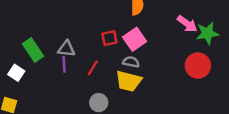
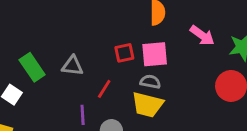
pink arrow: (187, 24) -> (202, 36), moved
pink square: (135, 39) -> (155, 54), turned 30
purple line: (64, 64) -> (83, 115), moved

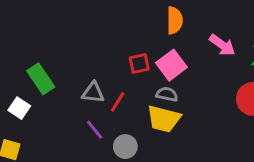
pink square: (155, 54) -> (171, 65), turned -32
gray triangle: (72, 66) -> (93, 93), moved
purple line: (83, 115) -> (95, 130), turned -36

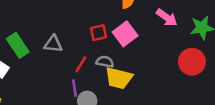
gray triangle: (93, 93) -> (53, 44), moved
gray semicircle: (167, 94) -> (105, 62), moved
purple line: (95, 130) -> (75, 88), moved, turned 30

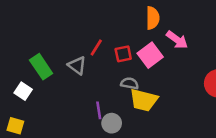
pink arrow: (167, 18) -> (177, 40), moved
gray triangle: (53, 44) -> (77, 65), turned 30
red line: (81, 64) -> (96, 47), moved

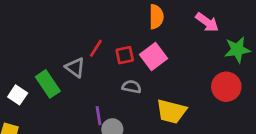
pink arrow: (177, 40) -> (207, 22), moved
green rectangle: (41, 67) -> (48, 84), moved
yellow trapezoid: (144, 100) -> (171, 111), moved

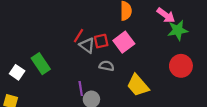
green star: (237, 50) -> (178, 30), moved
gray triangle: (75, 67) -> (87, 45), moved
yellow trapezoid: (171, 111) -> (138, 85), turned 35

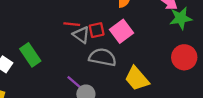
red line: (78, 36) -> (72, 24), turned 64
gray semicircle: (107, 66) -> (103, 57), size x1.6
purple line: (81, 88) -> (74, 82), turned -40

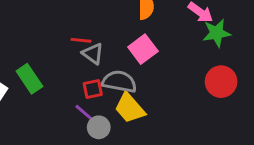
red square: (97, 30) -> (93, 89), moved
yellow trapezoid: (137, 79) -> (130, 108), moved

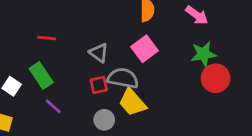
green star: (217, 33) -> (203, 54), moved
red line: (81, 40) -> (47, 38), moved
purple line: (84, 113) -> (53, 106), moved

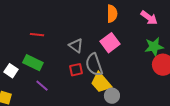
green rectangle: (41, 76) -> (33, 63), turned -30
gray semicircle: (123, 78) -> (94, 65), turned -120
gray circle: (104, 120) -> (112, 96), moved

